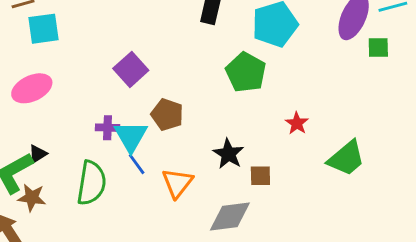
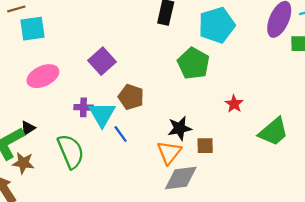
pink ellipse: (32, 88) -> (43, 76), moved
black star: (228, 154) -> (180, 128), turned 30
blue line: (137, 164) -> (121, 134), moved
green semicircle: (91, 183) -> (71, 151), turned -32
orange triangle: (177, 183) -> (169, 153), moved

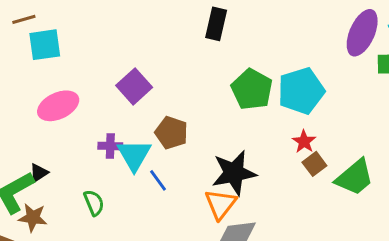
cyan pentagon: (217, 25) -> (301, 91), moved
black star: (180, 128) -> (234, 173), size x1.4
brown square: (205, 146) -> (314, 164), moved, turned -36
green semicircle: (71, 151) -> (94, 203), size x0.6

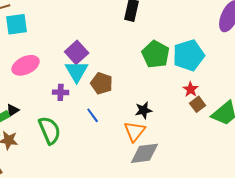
cyan triangle: (134, 155) -> (77, 71), moved
black star: (234, 173) -> (144, 110), size x0.6
green semicircle: (94, 203) -> (50, 130), size x1.6

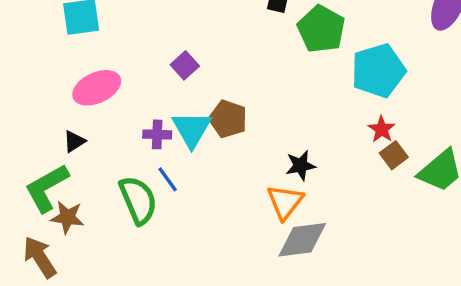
purple square: (77, 52) -> (185, 65), size x0.7
green pentagon: (156, 54) -> (321, 29), moved
cyan triangle: (77, 71) -> (192, 129), moved
black triangle: (13, 110) -> (74, 141), moved
blue line: (93, 115) -> (168, 179), moved

